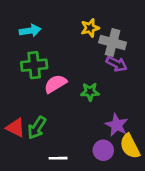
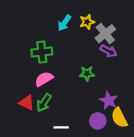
cyan arrow: (30, 31) -> (64, 23), moved, turned 133
gray cross: (113, 43) -> (105, 34), turned 36
pink semicircle: (55, 84) -> (44, 79), moved

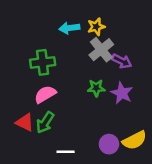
cyan arrow: (64, 23) -> (69, 28), turned 49
gray cross: (105, 34) -> (101, 50), moved
purple star: (109, 100) -> (122, 93), moved
yellow semicircle: (119, 118) -> (135, 140), turned -90

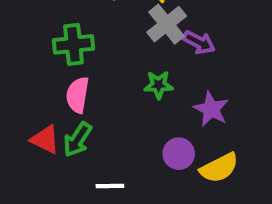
purple star: (122, 93) -> (211, 109), moved
pink semicircle: (45, 94) -> (78, 95), turned -50
purple circle: (109, 144) -> (179, 154), moved

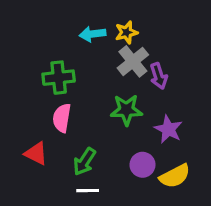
purple arrow: (199, 42) -> (159, 76), turned 45
green star: (158, 85) -> (126, 110), size x1.4
green arrow: (78, 139) -> (84, 162), moved

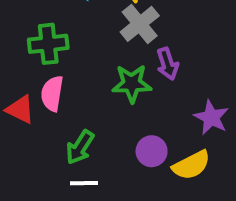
purple arrow: (159, 76) -> (168, 64), moved
purple star: (168, 129) -> (211, 117), moved
red triangle: (36, 153) -> (20, 109), moved

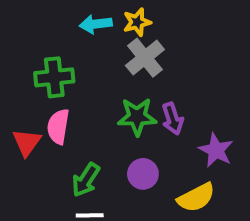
purple arrow: (168, 64) -> (173, 119), moved
red triangle: (20, 109) -> (27, 142), turned 40
purple circle: (152, 151) -> (143, 174), moved

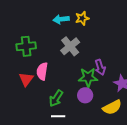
gray cross: (145, 58) -> (70, 46), moved
green cross: (54, 77) -> (26, 46), moved
green star: (137, 117) -> (88, 77), moved

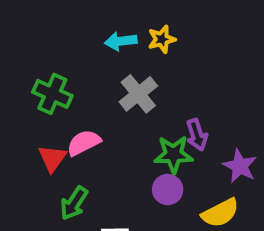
green cross: (26, 46) -> (52, 94), turned 30
pink semicircle: (42, 71) -> (84, 143), turned 54
green arrow: (56, 98) -> (74, 203), moved

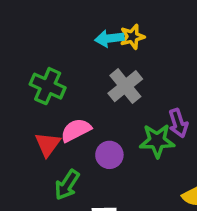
yellow star: (162, 39) -> (132, 37), moved
purple circle: (168, 190) -> (109, 155), moved

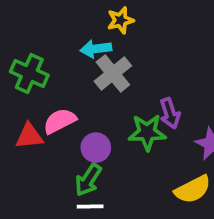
cyan arrow: (109, 38) -> (96, 49), moved
red triangle: (48, 144) -> (29, 136), turned 48
green arrow: (67, 185) -> (88, 180), moved

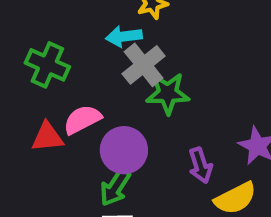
purple arrow: (170, 113) -> (200, 165), moved
green star: (147, 132) -> (168, 93), moved
purple circle: (96, 148) -> (124, 150), size x1.4

